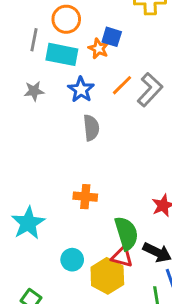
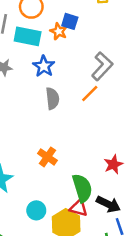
orange line: (122, 85) -> (90, 94), moved
orange cross: (85, 197) -> (47, 157), turned 30

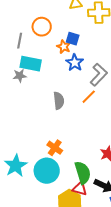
cyan rectangle: (28, 36) -> (31, 64), moved
blue star: (44, 66) -> (75, 63), moved
cyan circle: (36, 210) -> (47, 171), moved, size x1.6

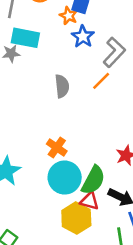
cyan circle: (47, 171) -> (65, 178), moved
green semicircle: (83, 173) -> (93, 180), turned 45

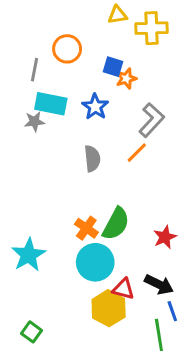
orange star: (68, 16) -> (126, 79), moved, turned 30
blue star: (83, 37) -> (95, 107), moved
green semicircle: (93, 180) -> (116, 224), moved

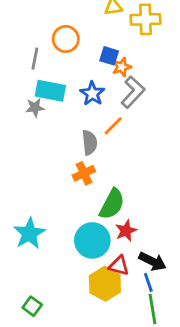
gray L-shape: (152, 120) -> (133, 92), moved
orange line: (137, 153) -> (113, 126), moved
orange cross: (86, 228) -> (84, 173), moved, turned 30
red star: (165, 237) -> (126, 231), moved
blue line: (172, 311) -> (148, 282), moved

